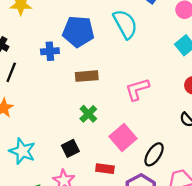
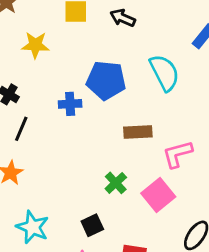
brown rectangle: (87, 76) -> (138, 132), moved
pink square: (123, 138) -> (158, 195), moved

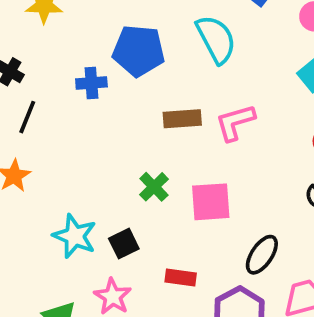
pink L-shape: (177, 154) -> (235, 122), moved
pink square: (158, 195) -> (211, 202), turned 36
cyan star: (33, 227) -> (75, 236), moved

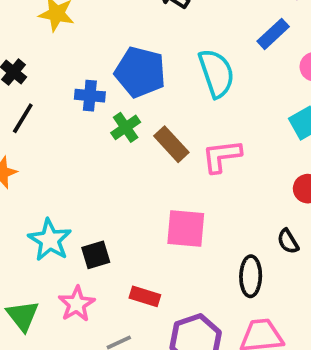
brown rectangle: (182, 119) -> (171, 144), turned 42
green cross: (154, 187) -> (126, 127), moved
black ellipse: (262, 255) -> (251, 276), moved, turned -42

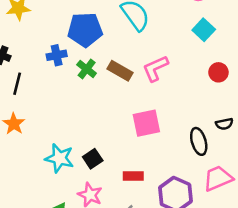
black semicircle: (288, 241) -> (224, 124), moved, turned -54

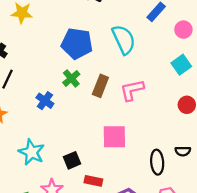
blue cross: (57, 55) -> (45, 101), moved, turned 36
brown rectangle: (120, 71) -> (100, 86), turned 70
black square: (93, 159) -> (72, 160), moved

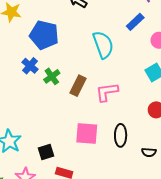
blue pentagon: (77, 43) -> (44, 35), moved
blue cross: (45, 101) -> (30, 66), moved
black ellipse: (157, 162) -> (121, 135), moved

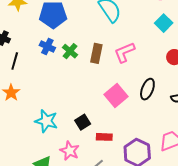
pink square: (87, 134) -> (116, 95), turned -30
black ellipse: (121, 135) -> (147, 89), turned 35

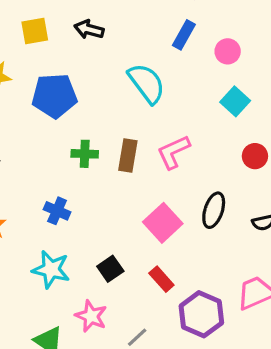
blue cross: (47, 46) -> (57, 211), moved
green cross: (70, 51) -> (85, 154), turned -35
red rectangle: (104, 137) -> (161, 279), moved, turned 49

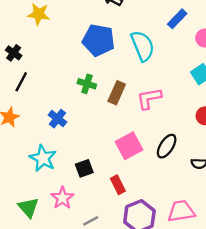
blue pentagon: (54, 96) -> (98, 40), moved

